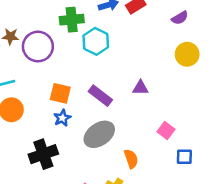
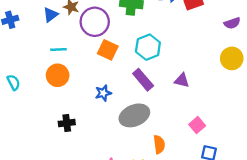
cyan hexagon: (96, 41) -> (148, 47), moved
orange square: (60, 93) -> (108, 50), moved
black cross: (43, 154) -> (67, 123), moved, size x0.6

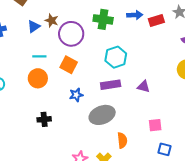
orange square: (108, 50) -> (69, 65), moved
purple rectangle: (143, 80) -> (111, 85), turned -60
pink square: (197, 125) -> (155, 125), turned 32

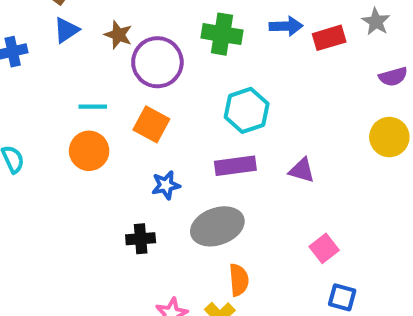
blue triangle: (34, 26) -> (66, 30), moved
black cross: (44, 119) -> (141, 239), moved
pink square: (155, 125) -> (324, 248), turned -32
orange semicircle: (122, 140) -> (239, 280), moved

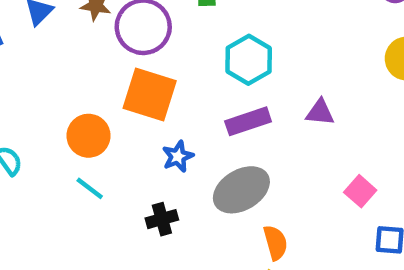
cyan line: (93, 107) -> (90, 188), moved, turned 48
orange square: (151, 124) -> (150, 95), size x1.4

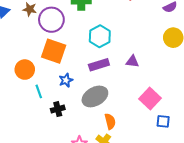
cyan line: (90, 188) -> (39, 91), moved, turned 32
pink square: (360, 191) -> (150, 99), size x1.5

